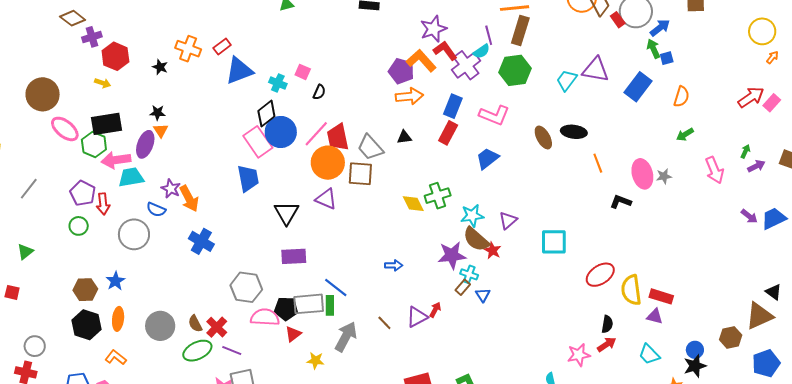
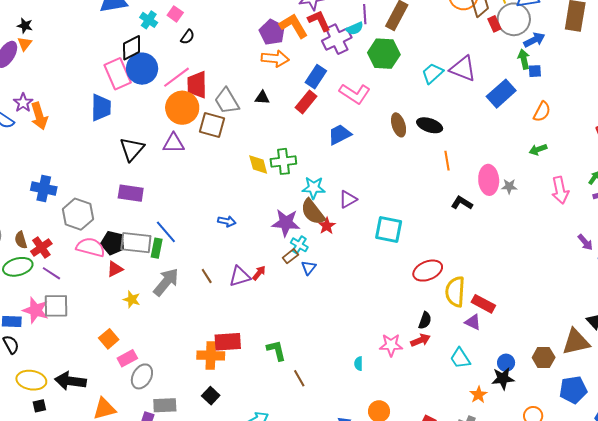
purple triangle: (326, 199) -> (174, 143), turned -35
blue cross: (201, 241) -> (44, 189), moved, turned -30

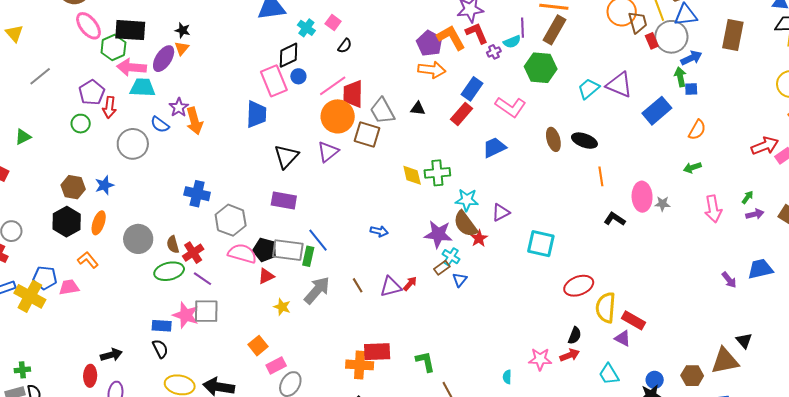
purple cross: (337, 39) -> (494, 52), size x0.5
blue circle: (142, 69) -> (298, 76), size x0.5
purple triangle: (174, 143) -> (328, 152), turned -40
purple arrow: (585, 242) -> (729, 280), moved

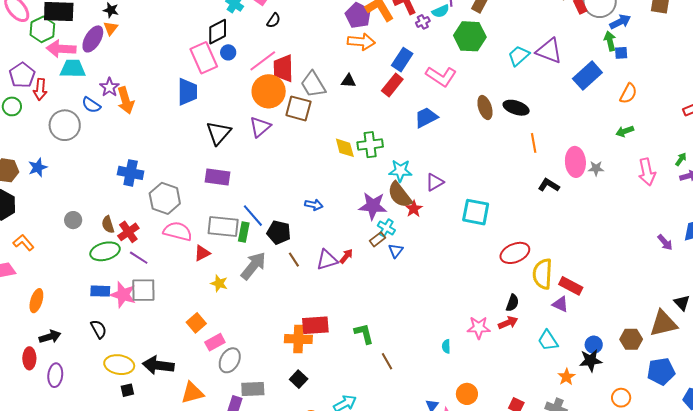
orange ellipse: (99, 223) -> (36, 301), moved
gray circle: (138, 239) -> (73, 220), size x0.6
black pentagon: (265, 250) -> (279, 232), moved
blue rectangle: (162, 326) -> (100, 291), moved

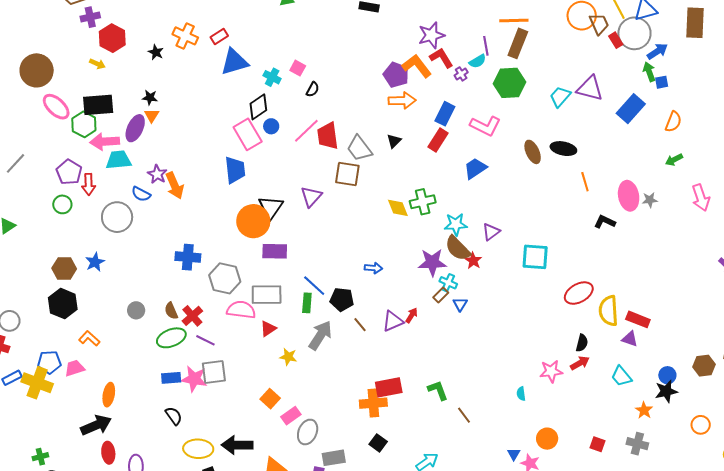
black triangle: (349, 81) -> (394, 141), turned -42
orange circle: (269, 91) -> (253, 221), moved
gray rectangle: (223, 227) -> (267, 295), moved
black arrow: (50, 337) -> (96, 425), moved, size x1.4

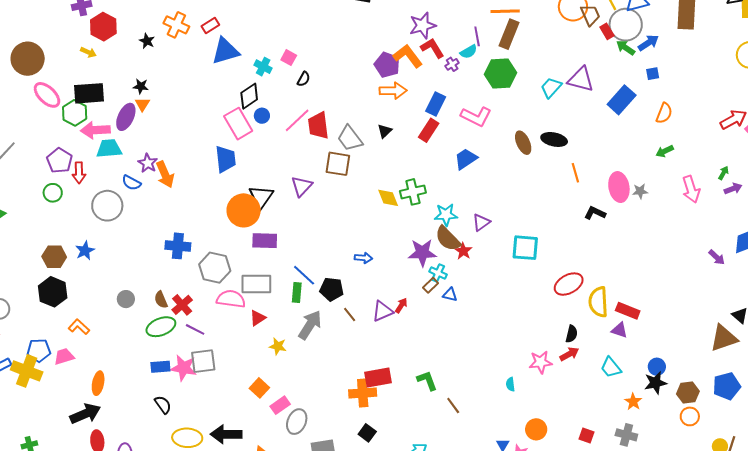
green arrow: (649, 72) -> (626, 48), moved, turned -36
blue triangle: (460, 304) -> (450, 295), turned -49
brown hexagon: (704, 366) -> (688, 393), moved

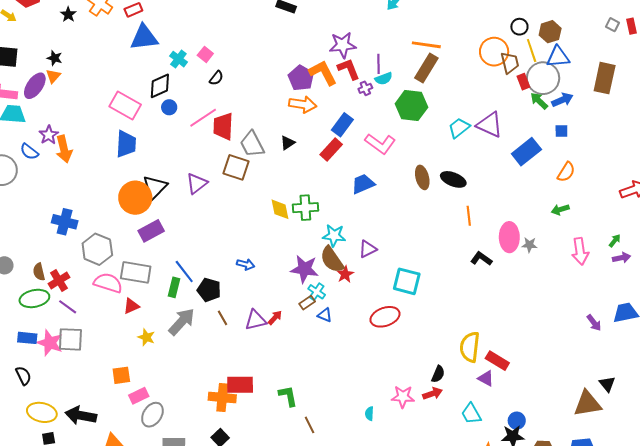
purple line: (477, 36) -> (379, 64), moved
pink rectangle: (238, 124) -> (125, 106), moved, turned -40
purple rectangle: (265, 241) -> (151, 231), turned -40
red ellipse: (569, 284) -> (385, 317), moved
orange square: (259, 388) -> (121, 375), turned 30

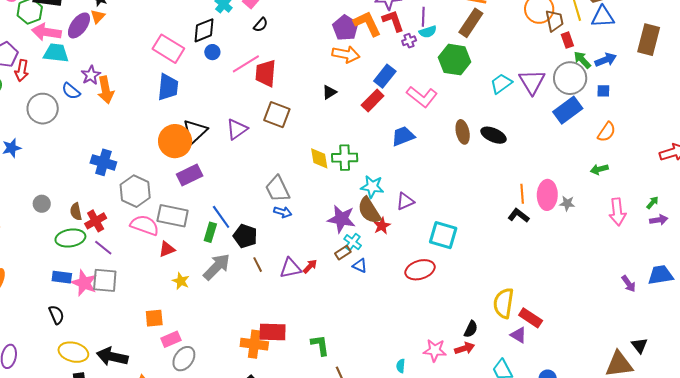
gray circle: (543, 78) -> (570, 78), moved
purple triangle: (490, 125) -> (532, 82), turned 32
gray trapezoid: (252, 144) -> (278, 189), moved
orange line: (469, 216) -> (522, 194), moved

